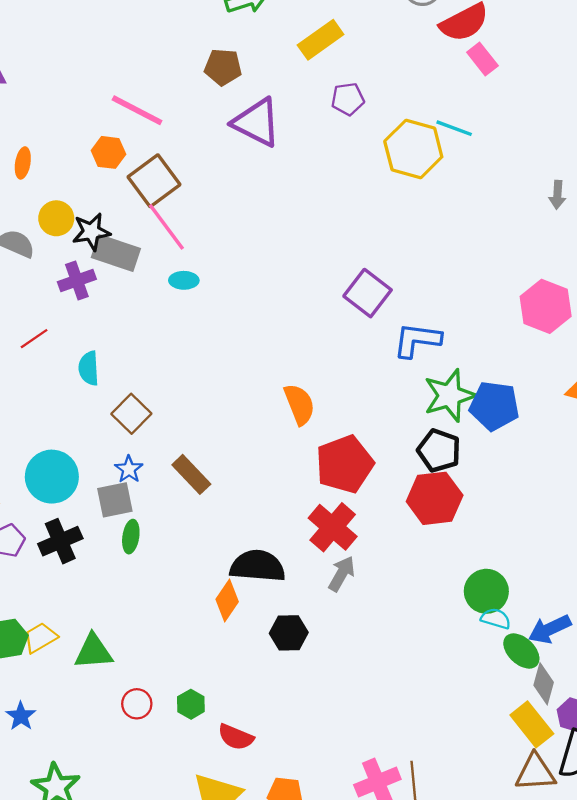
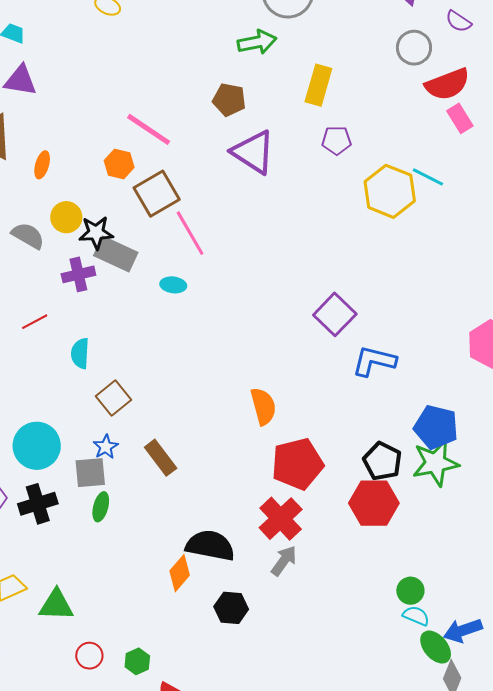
yellow rectangle: (321, 40) -> (318, 85), turned -45
pink line: (166, 227) -> (190, 233), moved
green star: (449, 396) -> (435, 463), moved
green circle: (486, 591) -> (410, 591), size x0.7

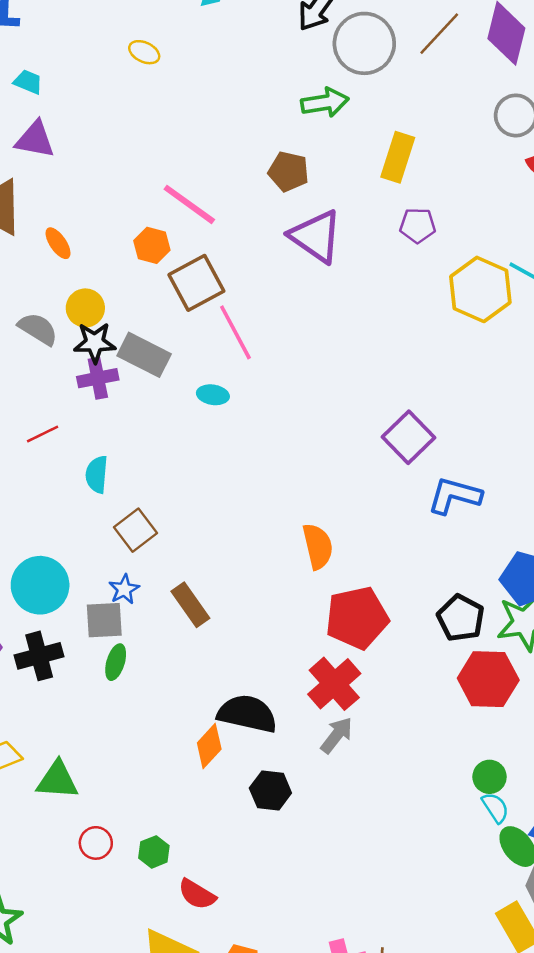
orange ellipse: (42, 165) -> (58, 243), turned -52
black star: (96, 233) -> (95, 343), moved
red hexagon: (374, 503) -> (488, 679), moved
cyan semicircle: (416, 616) -> (495, 808), turned 32

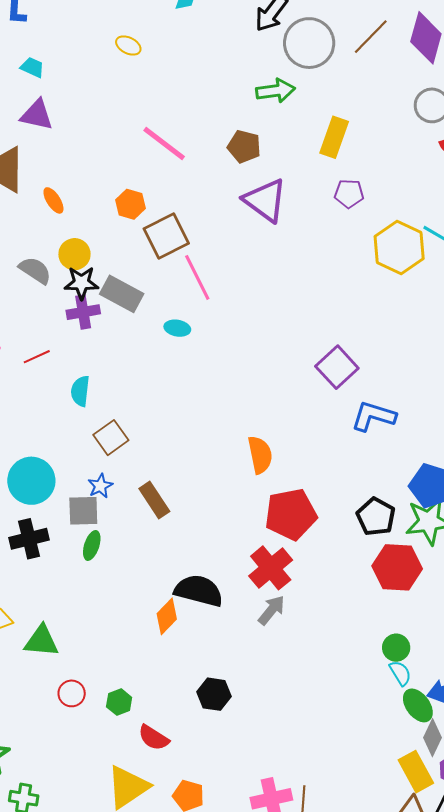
pink line: (189, 204) -> (164, 144), moved
black hexagon: (270, 790) -> (214, 694), moved

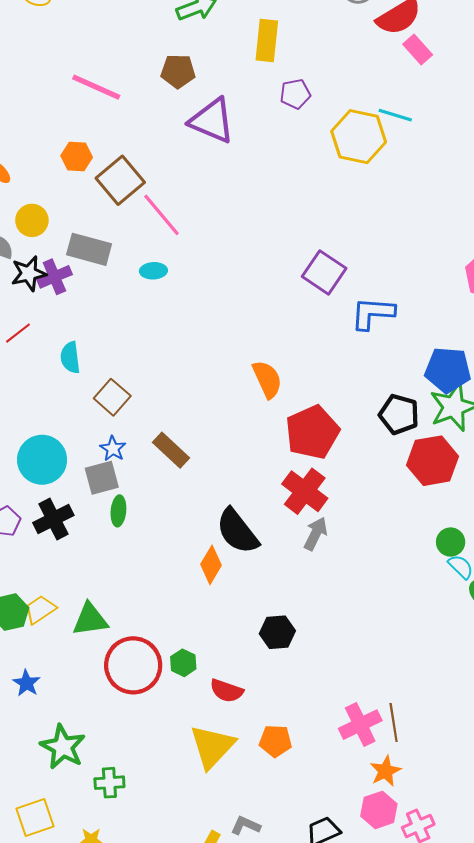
black star: (81, 283) -> (29, 273), moved
black semicircle: (199, 591) -> (237, 531), turned -129
red circle: (72, 693) -> (133, 665), size x2.0

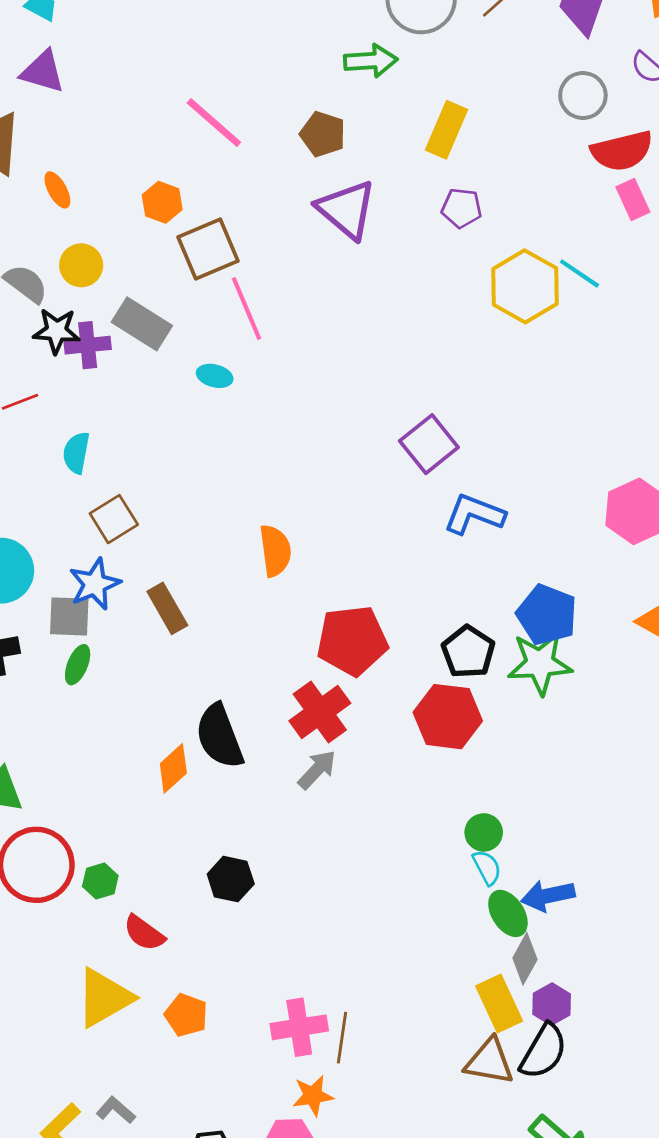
orange semicircle: (267, 379) -> (275, 551), moved
blue star: (113, 449) -> (95, 584), size x1.5
red hexagon: (433, 461) -> (448, 717), moved

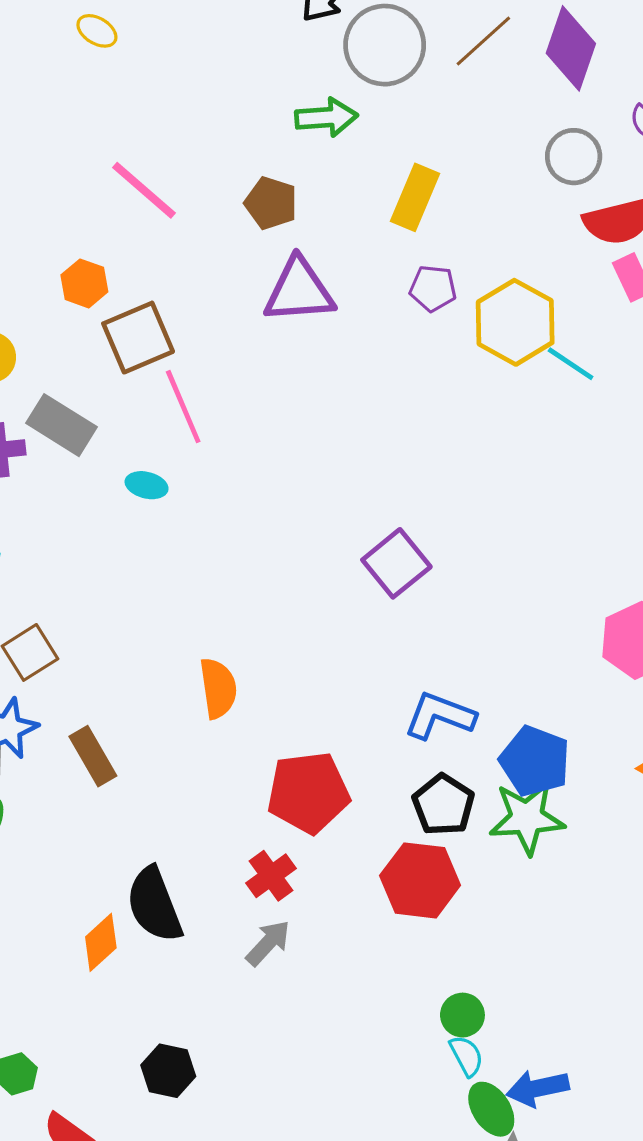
purple triangle: (347, 209) -> (299, 291), turned -44
yellow hexagon: (525, 286) -> (515, 322), moved
blue L-shape: (474, 514) -> (440, 716), moved
red cross: (320, 712) -> (271, 876), size x0.7

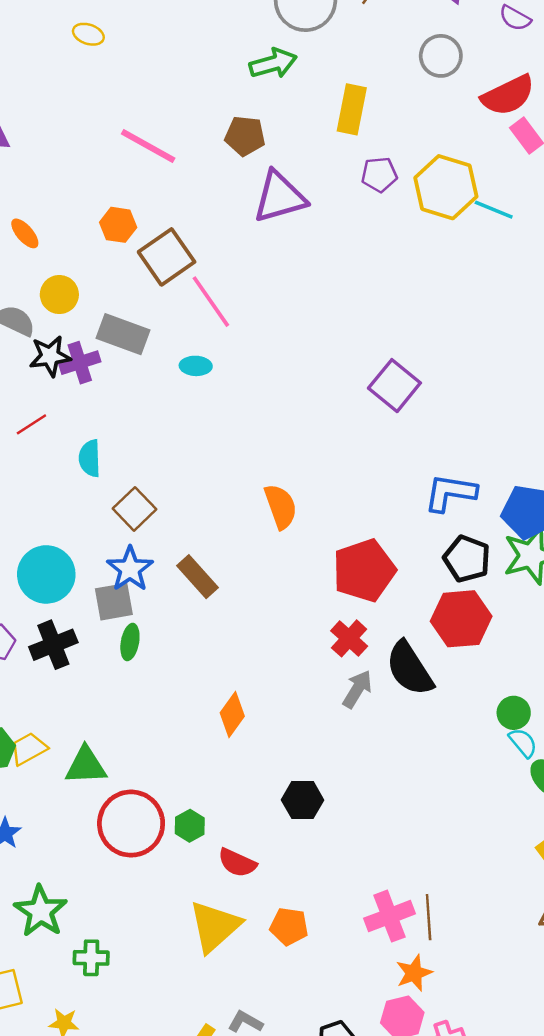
gray circle: (574, 157) -> (441, 56), moved
black semicircle: (154, 905) -> (410, 669), moved

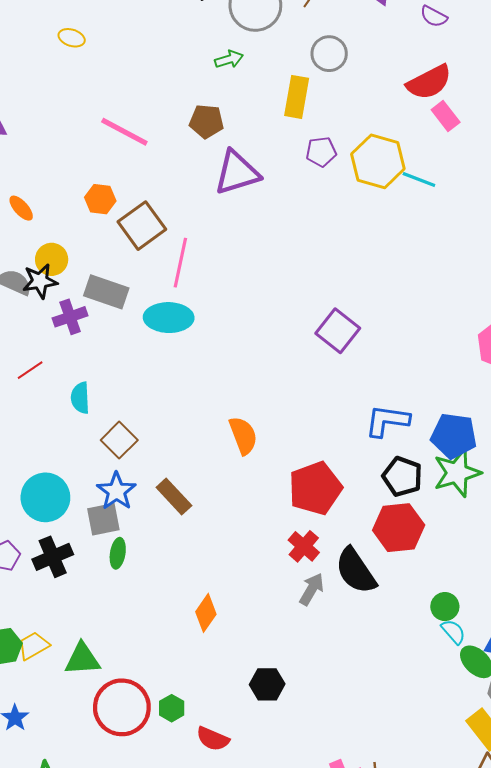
gray circle: (441, 56) -> (329, 54), moved
green arrow: (273, 63) -> (229, 59), size x0.7
pink line: (211, 302) -> (180, 263), turned 48
black star: (50, 356) -> (40, 281), moved
cyan ellipse: (196, 366) -> (169, 318), size x1.8

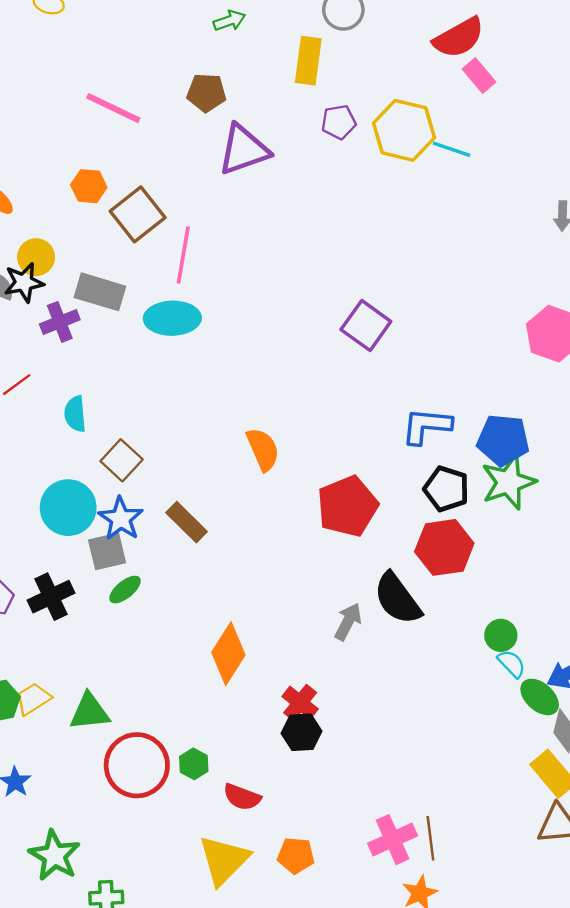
cyan circle: (45, 497) -> (68, 508), moved
red cross: (304, 546) -> (300, 703), moved
green ellipse: (118, 553) -> (125, 590), turned 44
orange diamond: (206, 613) -> (228, 654), size x1.4

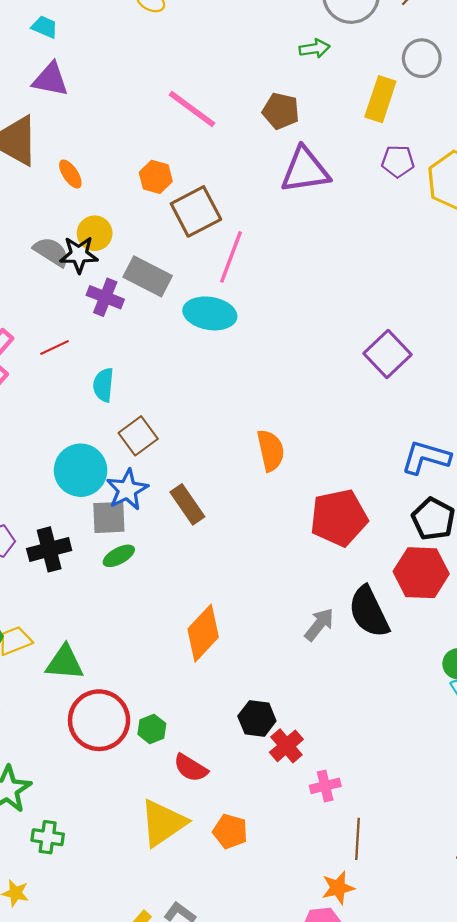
purple cross: (60, 322) -> (105, 297), turned 32
red cross: (300, 703) -> (286, 746), moved
pink cross: (393, 840) -> (325, 786), moved, size x0.7

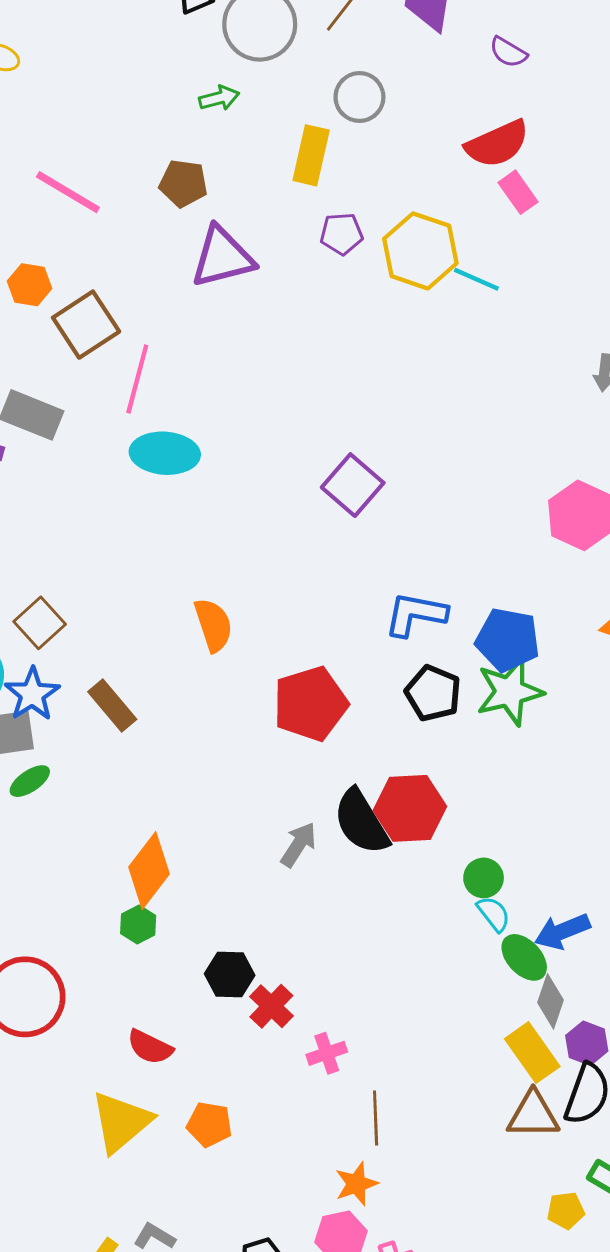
cyan ellipse: (210, 313) -> (165, 453), moved
red hexagon: (421, 573) -> (410, 808), moved
green hexagon: (152, 729) -> (138, 924), moved

